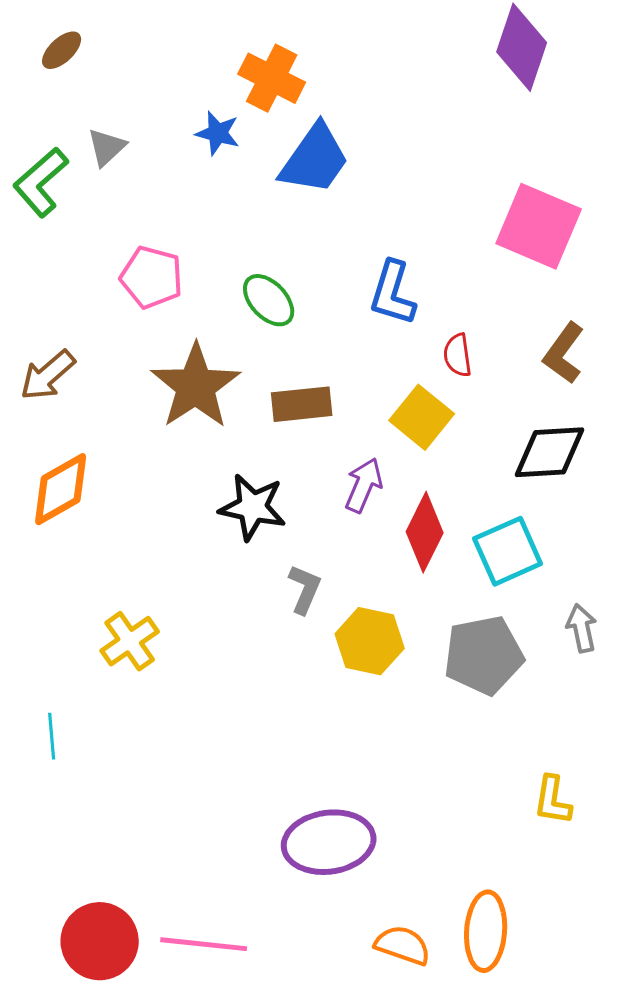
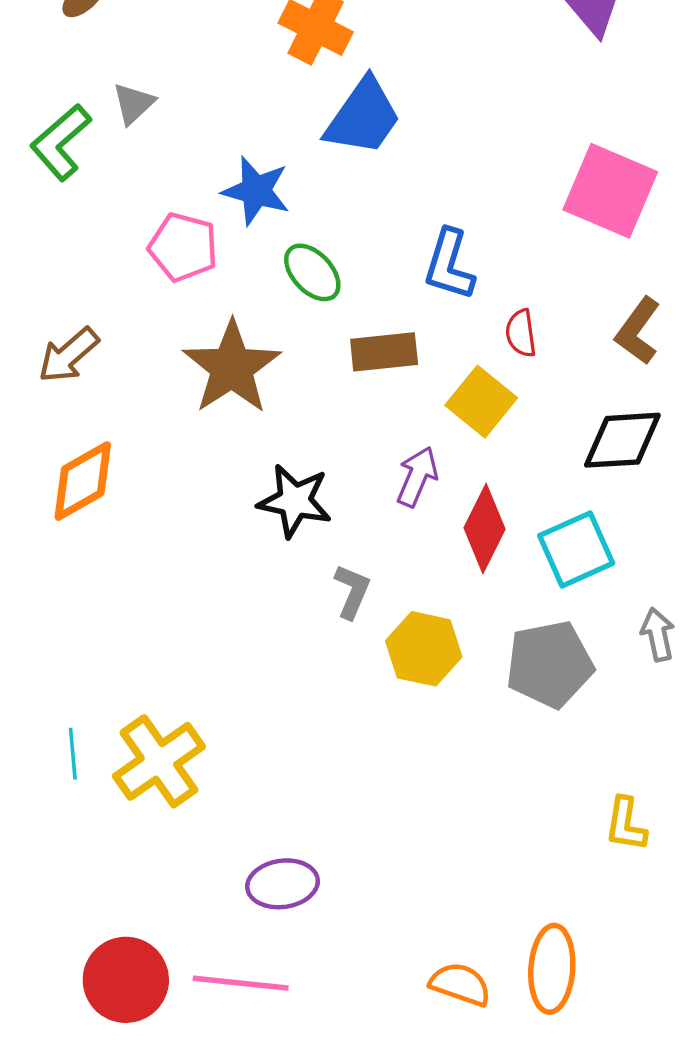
blue star: (218, 133) -> (256, 191), moved, size x1.4
brown rectangle: (302, 404) -> (384, 352), moved
yellow cross: (130, 641) -> (159, 761), moved, size x1.4
purple ellipse: (329, 842) -> (283, 884), moved, size x0.7

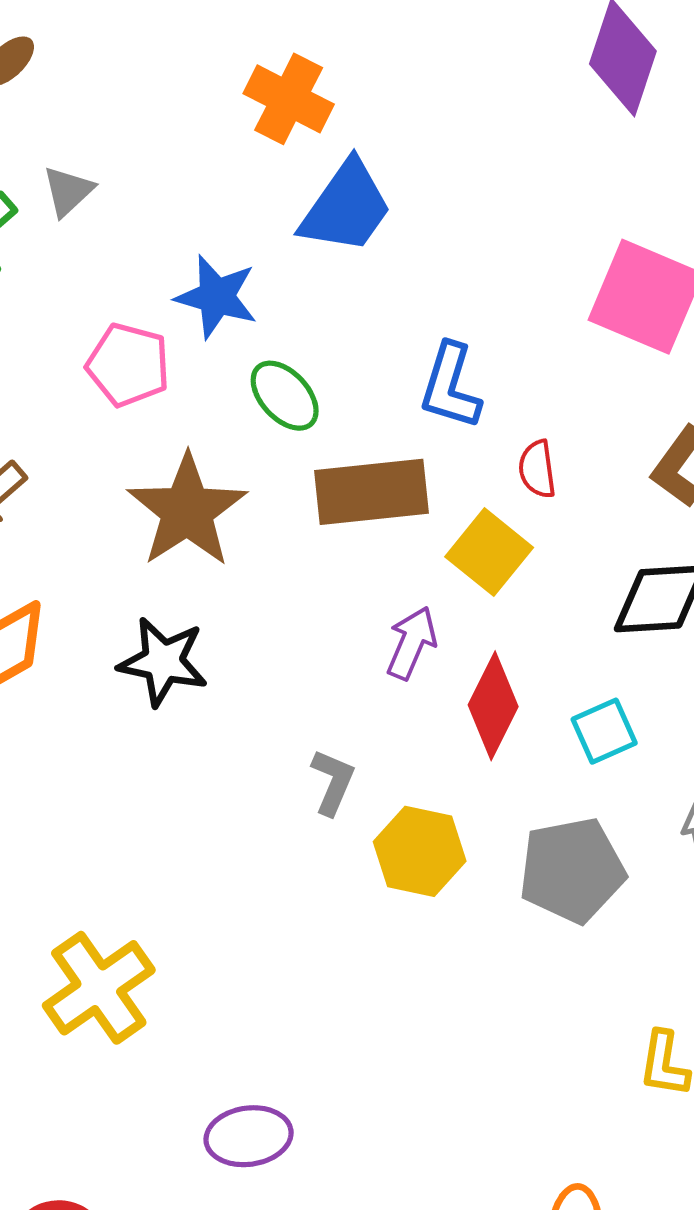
brown rectangle: (384, 352) -> (372, 492), size x1.4
black star: (295, 501) -> (163, 662), moved
cyan square: (576, 549) -> (604, 731), size x0.7

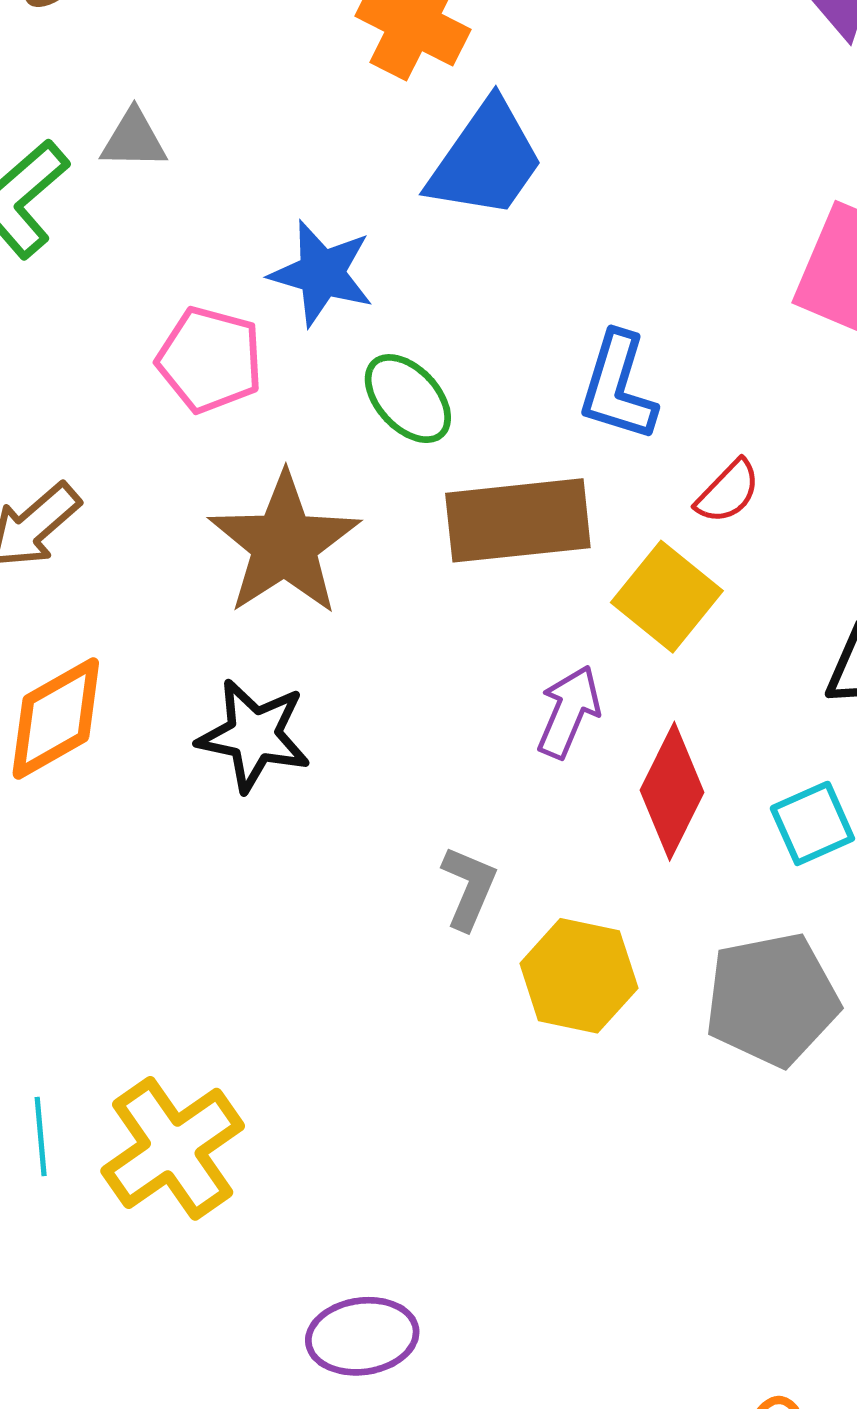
gray triangle: (68, 191) -> (134, 140), turned 44
red semicircle: (537, 469) -> (728, 492), turned -128

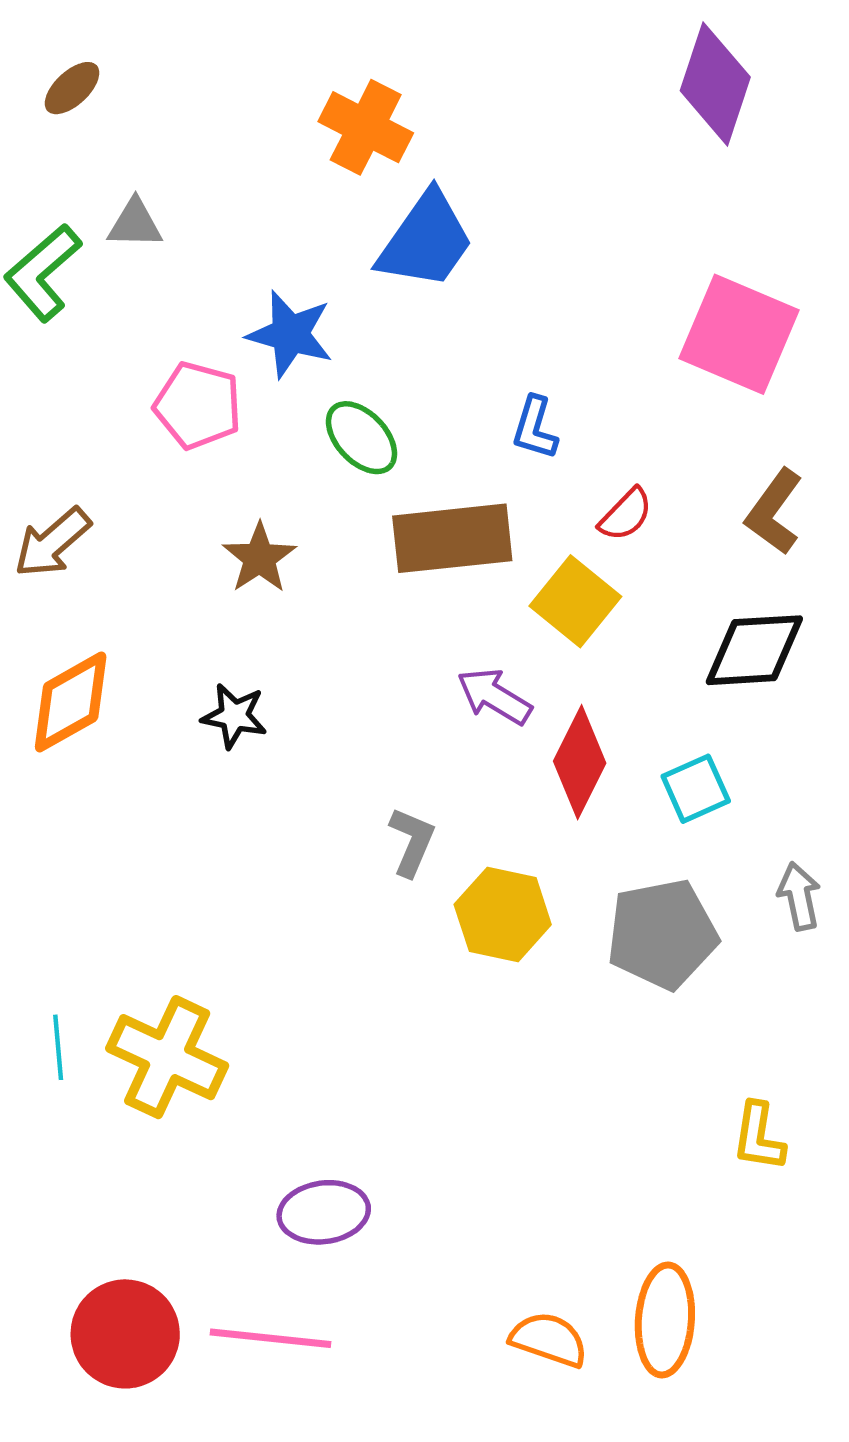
blue L-shape: (618, 387) -> (535, 428), size x0.7
brown star: (284, 544) -> (259, 558), size x0.6
purple arrow: (569, 712) -> (494, 696), turned -82
black star: (254, 735) -> (234, 716), size x0.7
yellow cross: (173, 1148) -> (167, 1057), turned -30

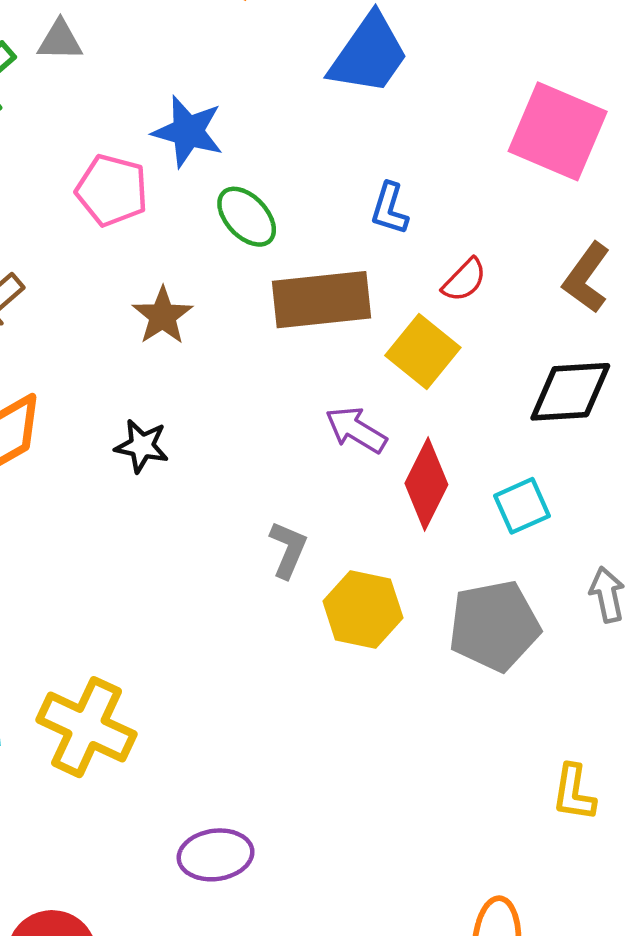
blue trapezoid: (426, 241) -> (369, 54), moved

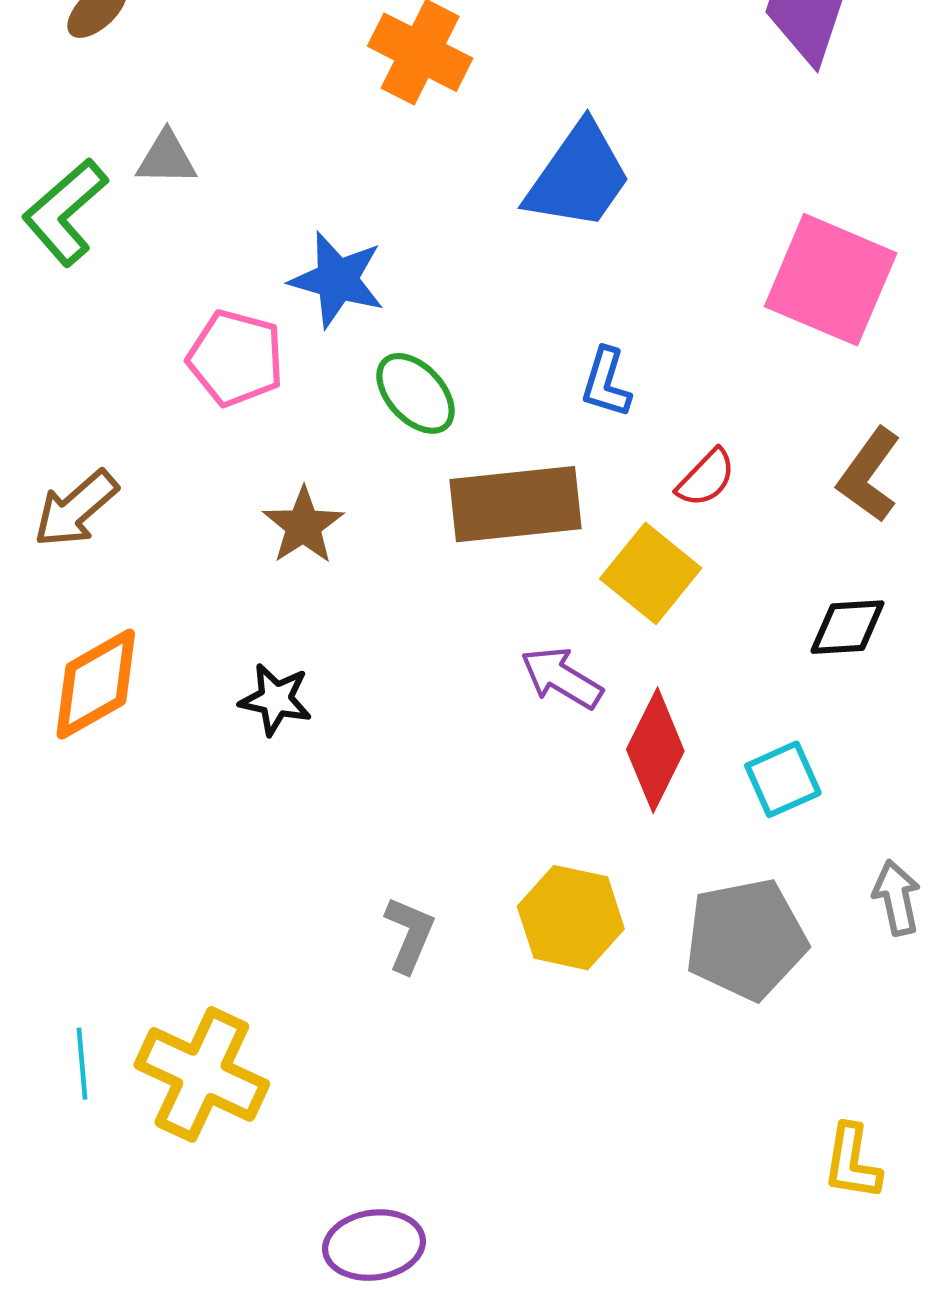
black diamond: (570, 392) -> (847, 627), size x0.7
gray L-shape: (288, 550) -> (409, 935), moved

